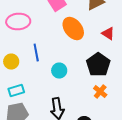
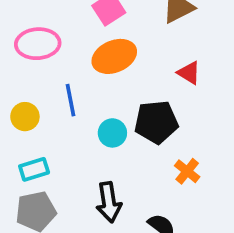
orange ellipse: (73, 29) -> (114, 56), moved, turned -75
red triangle: (108, 34) -> (189, 73), moved
black pentagon: (98, 65) -> (156, 122), moved, turned 30

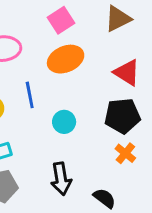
red triangle: (189, 73) -> (127, 73), size x1.4
black pentagon: (156, 122) -> (122, 116), moved

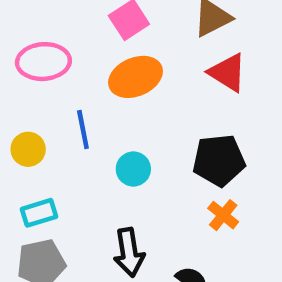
red triangle: (127, 73) -> (228, 73), moved

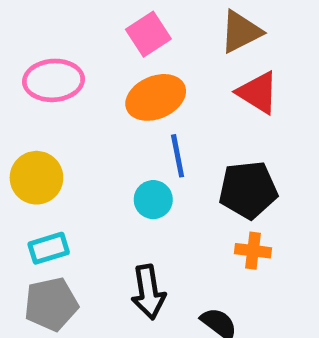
blue line: (83, 130) -> (178, 156), moved
yellow circle: (28, 149) -> (36, 178), size x1.4
orange cross: (223, 215) -> (253, 251), turned -32

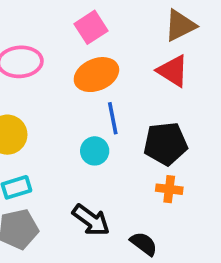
brown triangle: (241, 32) -> (180, 25), moved
black arrow: (148, 292) -> (91, 220), turned -45

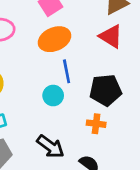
orange cross: (169, 189) -> (96, 124), moved

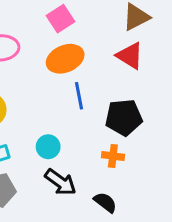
cyan circle: (53, 96) -> (48, 147), moved

